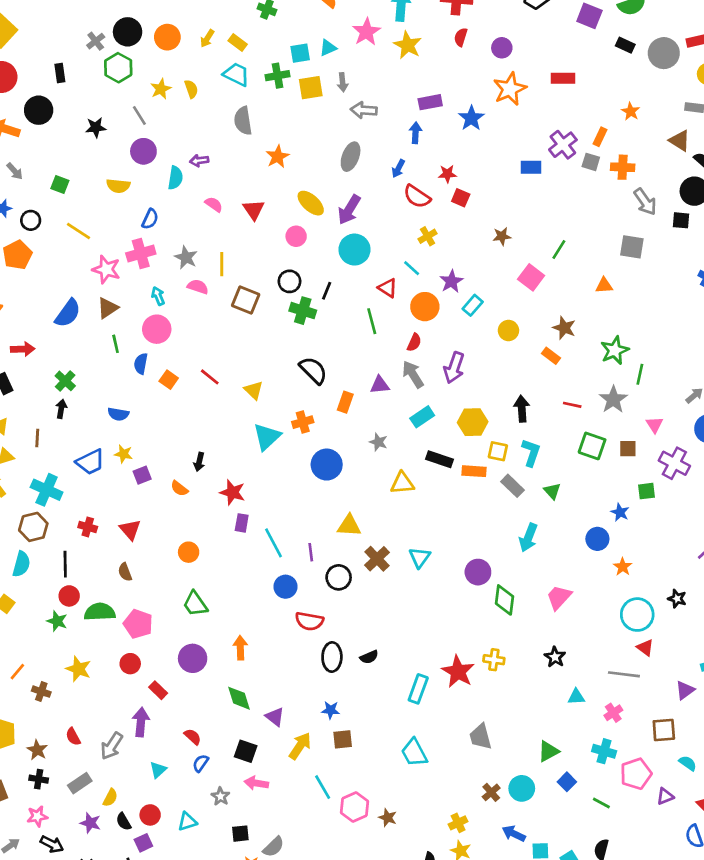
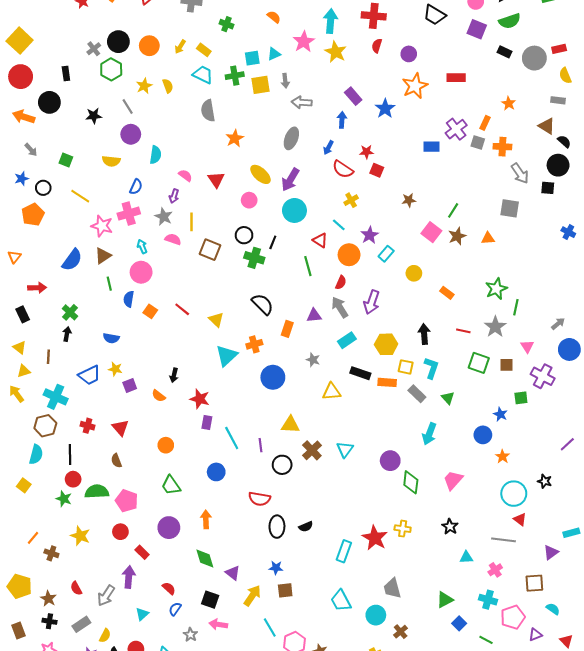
purple rectangle: (430, 102) -> (353, 96), turned 60
purple arrow: (199, 161) -> (174, 196), moved, turned -64
brown star: (564, 328) -> (457, 236), moved, turned 30
blue circle: (285, 587) -> (216, 472), moved
cyan circle: (522, 788) -> (376, 615), moved

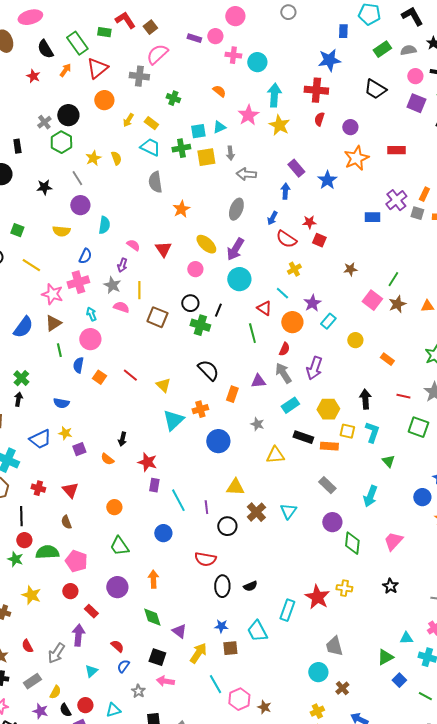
orange circle: (149, 46) -> (104, 100), moved
gray rectangle: (417, 394) -> (327, 485), moved
cyan triangle: (466, 557) -> (406, 638), moved
cyan trapezoid: (341, 601) -> (257, 631), moved

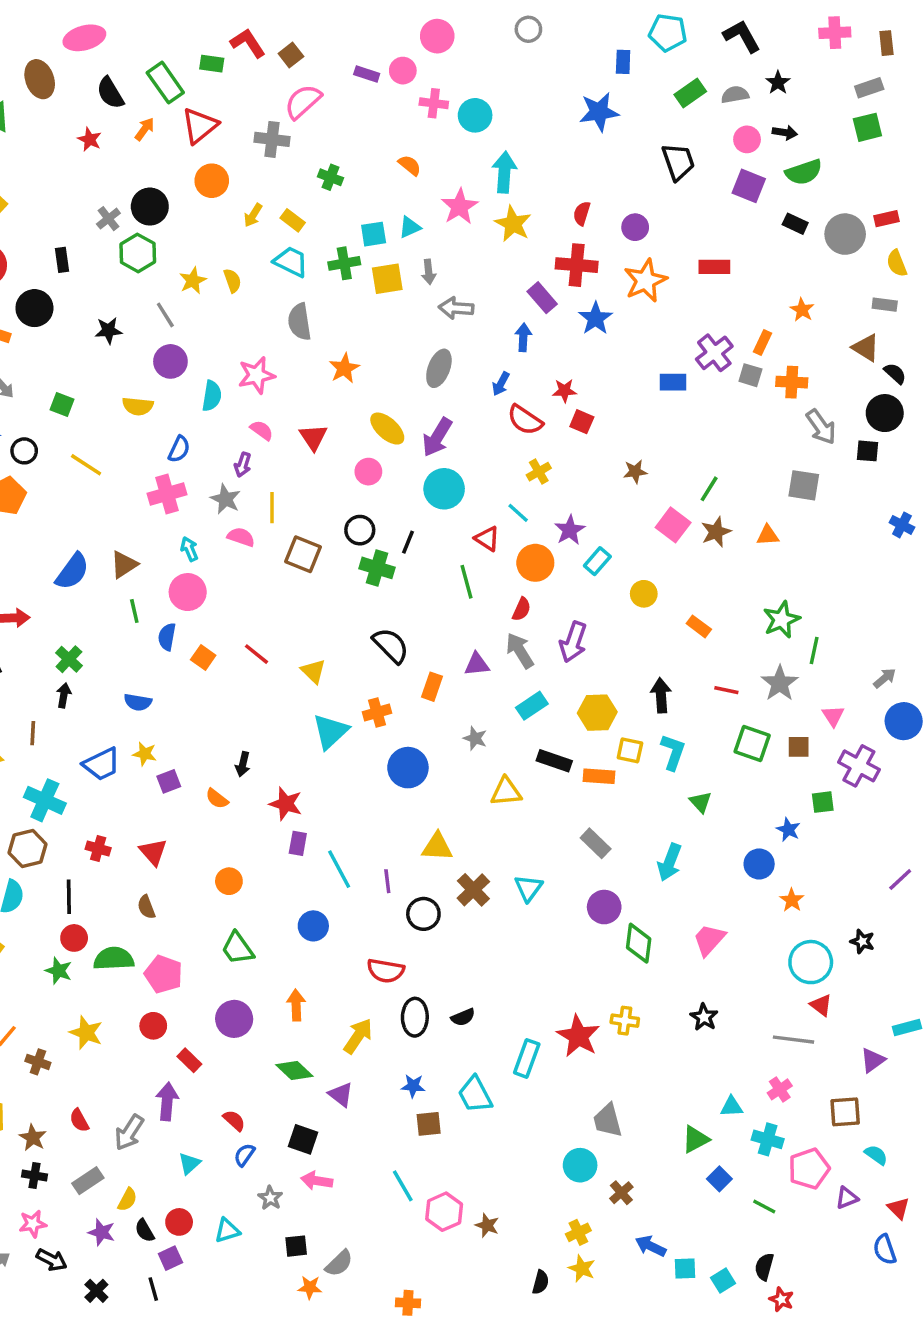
black trapezoid: (375, 89) -> (678, 162), turned -140
red cross: (316, 90) -> (577, 265), moved
pink star: (52, 294) -> (257, 375), moved, turned -30
green diamond: (152, 617) -> (294, 1071), turned -30
yellow arrow: (198, 653) -> (358, 1036), moved

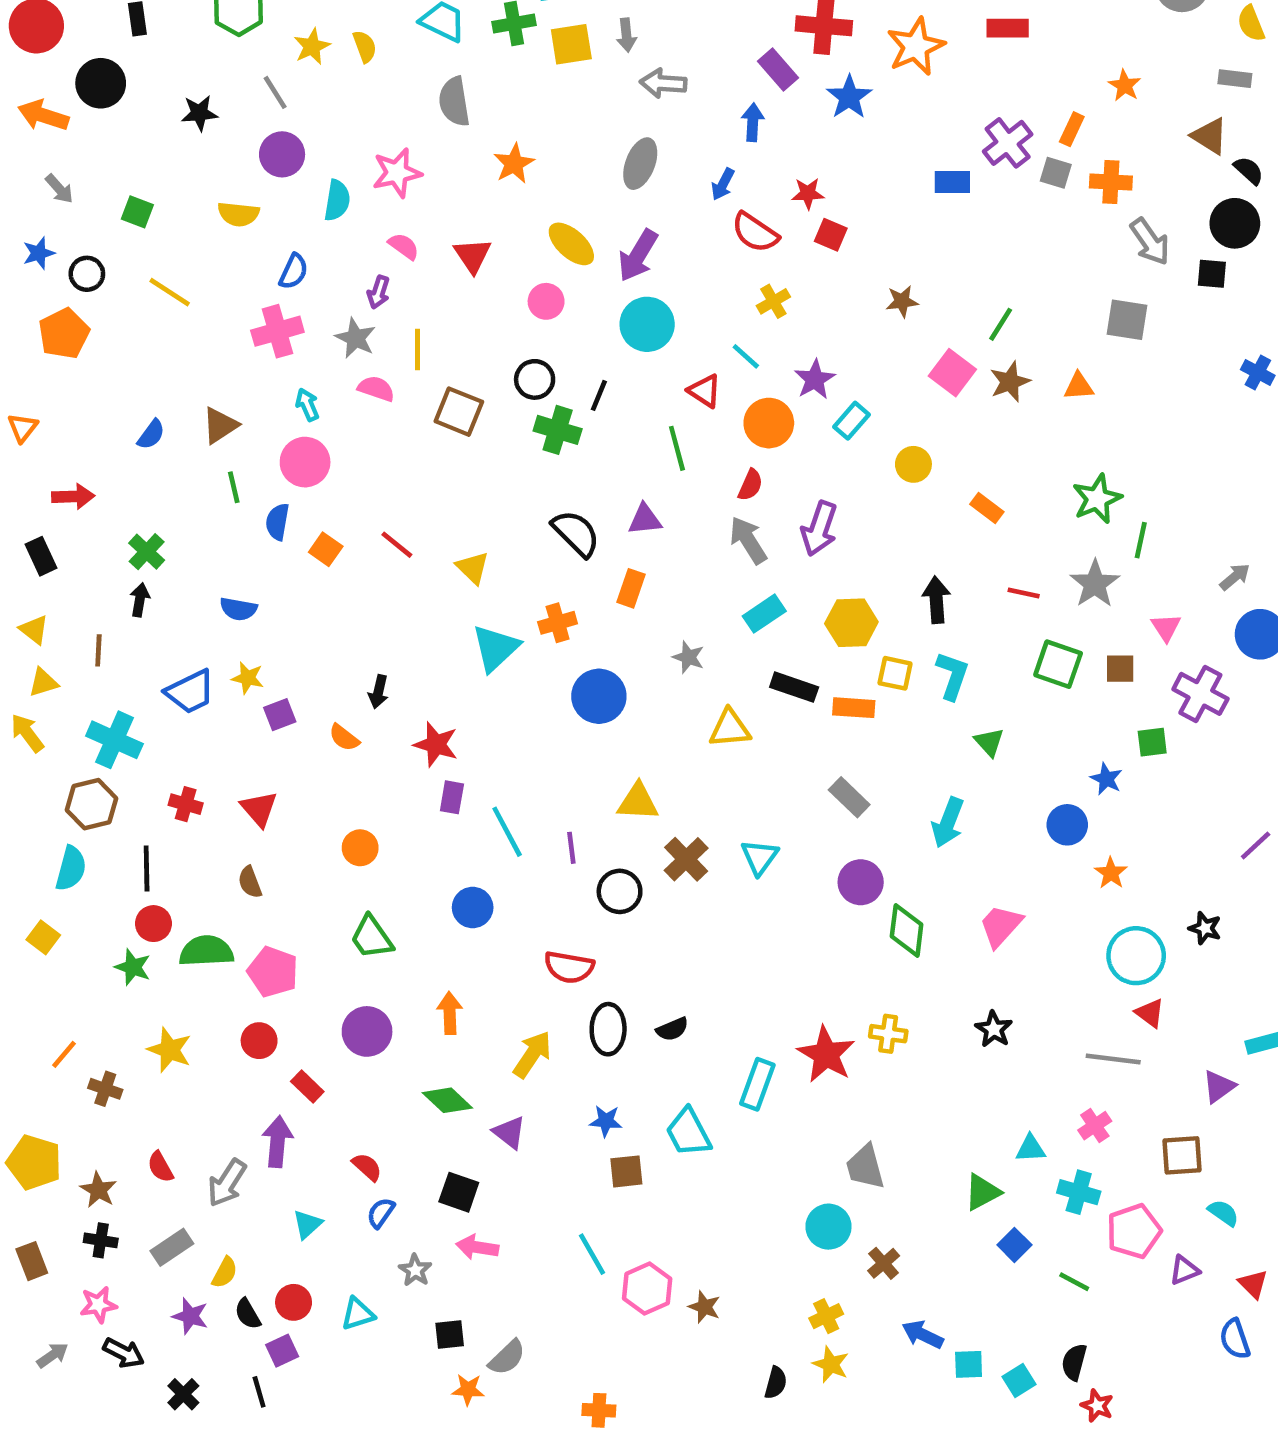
blue semicircle: (72, 571) -> (151, 435), size x0.6
purple triangle: (477, 664) -> (645, 519), moved

